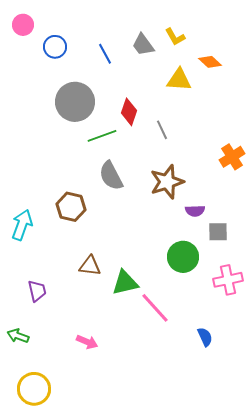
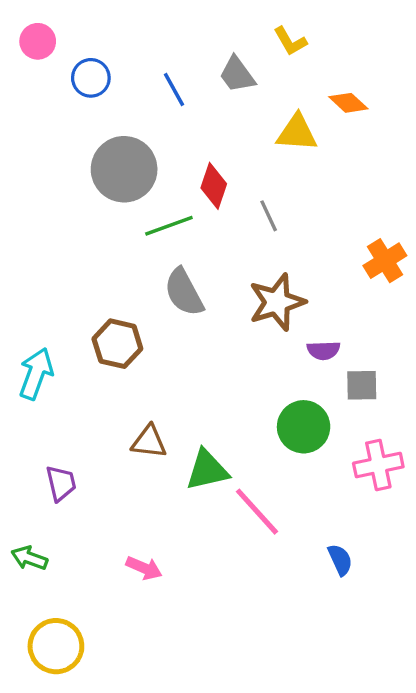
yellow L-shape: (175, 37) -> (290, 41), moved

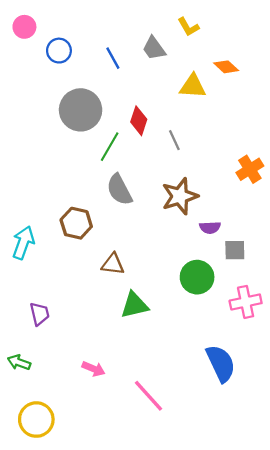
green line: (169, 226) -> (110, 147), turned -40
brown triangle: (149, 442) -> (113, 264), moved
pink line: (257, 512) -> (148, 396), moved
blue semicircle: (340, 560) -> (221, 363), size x1.8

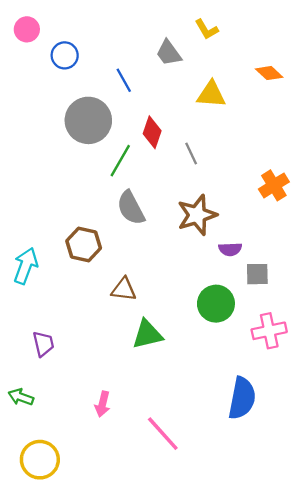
blue line: (113, 58) -> (124, 80), moved
orange diamond: (226, 67) -> (269, 73), moved
blue semicircle: (221, 363) -> (242, 398), turned 36
pink arrow: (93, 369) -> (102, 404), turned 80

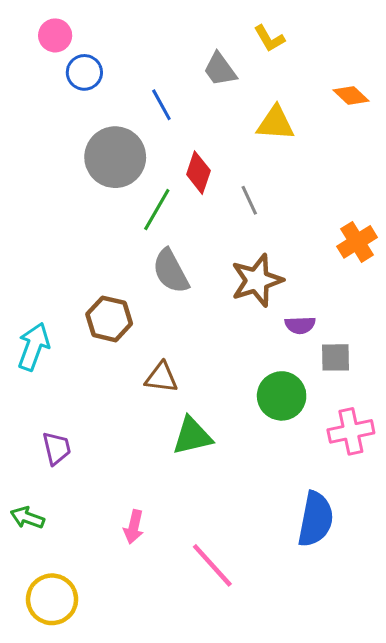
pink circle: (27, 29) -> (55, 35), moved

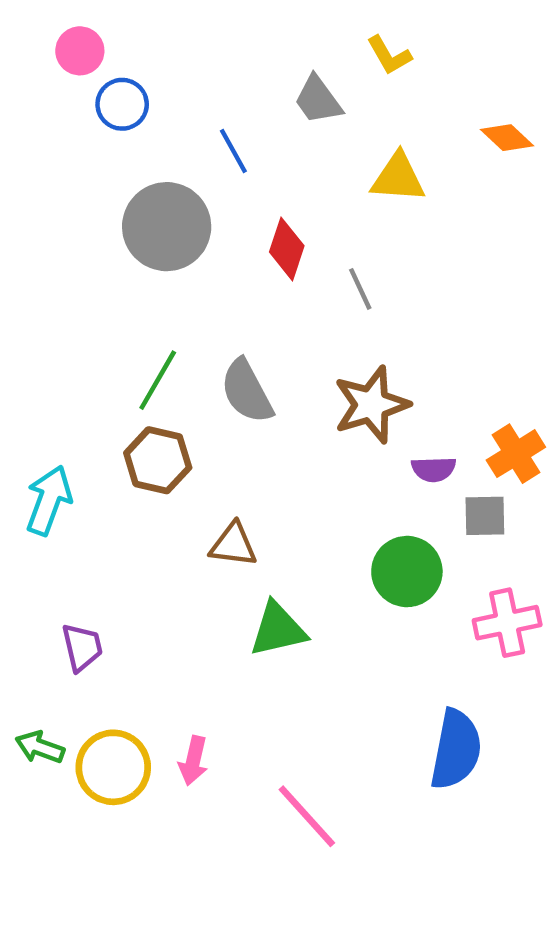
green line: (157, 210) -> (158, 380), moved
orange cross: (357, 242) -> (516, 454), moved
yellow circle: (52, 599) -> (113, 767), moved

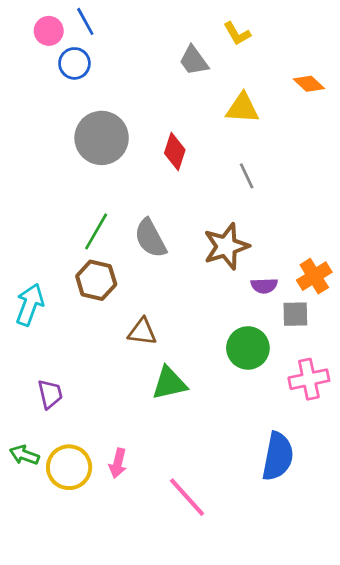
blue line: (233, 151) -> (85, 21), moved
gray line: (360, 289) -> (247, 176), moved

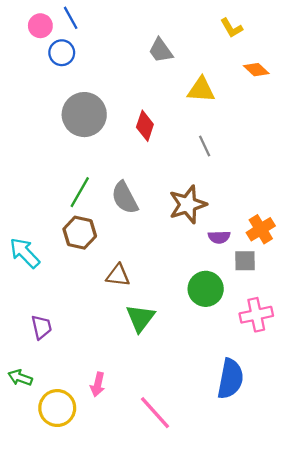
yellow L-shape: (237, 34) -> (232, 28), moved
cyan arrow: (30, 305) -> (25, 253), turned -64
green triangle: (169, 383) -> (140, 318), turned -40
yellow circle: (69, 467) -> (57, 408), moved

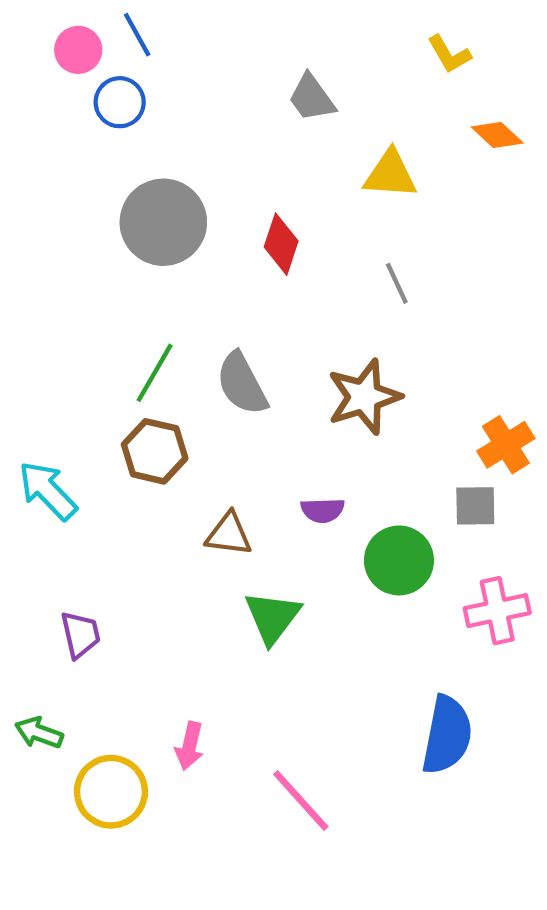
purple semicircle: (219, 237) -> (323, 510), moved

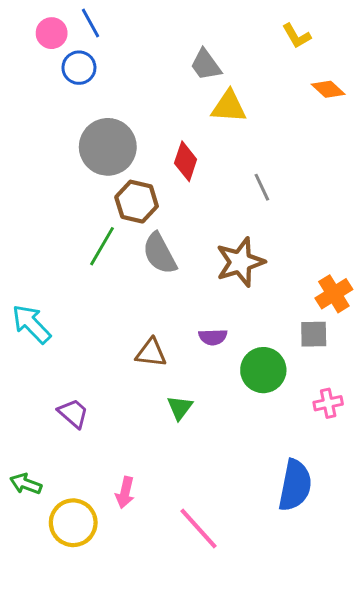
yellow triangle: (390, 174) -> (229, 107), moved
brown hexagon: (155, 451) -> (137, 202), moved
pink cross: (497, 611) -> (328, 403), size x0.7
green triangle: (272, 617) -> (180, 408), size x0.7
purple trapezoid: (80, 635) -> (73, 413), moved, turned -36

